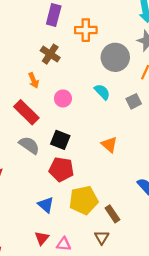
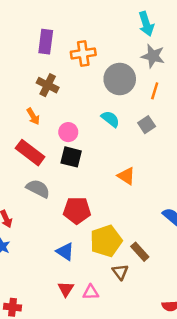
black square: (60, 140) -> (71, 157), moved
brown triangle: (102, 237) -> (120, 272), moved

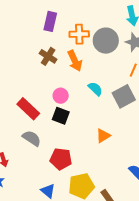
gray circle: (120, 79) -> (106, 41), moved
orange arrow: (33, 116) -> (75, 61), moved, size x1.5
gray square: (147, 125) -> (124, 96), size x1.6
orange triangle: (126, 176) -> (103, 136), turned 49

